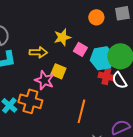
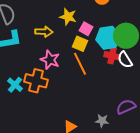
yellow star: (62, 37) -> (68, 17), turned 30
yellow square: (58, 71) -> (80, 44), moved
orange line: (81, 111) -> (80, 64), moved, turned -40

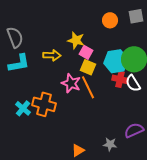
pink square: (86, 29) -> (86, 52), moved
pink star: (50, 60) -> (71, 83), moved

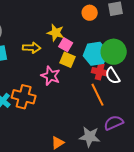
orange line: (88, 87) -> (98, 95), moved
gray star: (110, 144) -> (90, 137), size x1.5

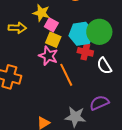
pink star: (51, 76) -> (48, 56), moved
white semicircle: (113, 76) -> (104, 66), moved
orange line: (98, 95) -> (66, 75), moved

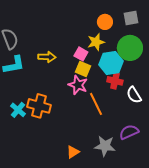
yellow star: (41, 13) -> (96, 42), moved, turned -30
green circle: (99, 32) -> (130, 48), moved

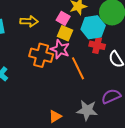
orange cross: (39, 106) -> (41, 55), moved

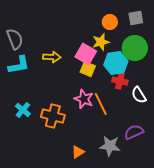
pink square: (63, 18) -> (86, 54), size x1.5
pink star: (60, 49) -> (84, 99), moved
orange cross: (41, 55) -> (53, 116), moved

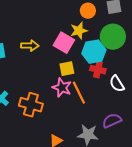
yellow square: (88, 69) -> (67, 69), moved, turned -35

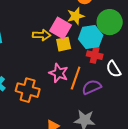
yellow arrow: (30, 46) -> (42, 35), moved
yellow square: (67, 69) -> (64, 44), moved
orange line: (79, 93) -> (76, 78), turned 45
purple semicircle: (112, 121) -> (92, 87), moved

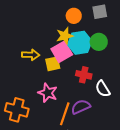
green circle: (110, 22) -> (99, 42), size x0.7
pink square: (61, 28) -> (62, 52), moved, turned 30
cyan hexagon: (91, 37) -> (80, 43), moved
orange line: (76, 78) -> (65, 114), moved

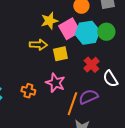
yellow star: (65, 36) -> (49, 21), moved
pink square: (62, 52) -> (69, 29), moved
red cross: (84, 75) -> (91, 65), turned 35
orange cross: (17, 110) -> (28, 91), moved, size x0.6

